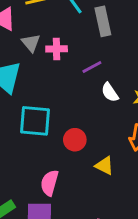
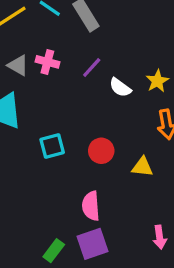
pink cross: (57, 49) -> (47, 62), turned 36
cyan square: (35, 121) -> (52, 146), size x0.7

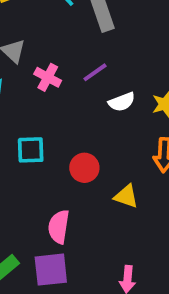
pink cross: (47, 62) -> (48, 77), moved
white semicircle: (120, 88) -> (122, 102), turned -70

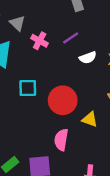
red circle: (84, 168) -> (63, 100), size x1.5
pink semicircle: (59, 227) -> (61, 140), moved

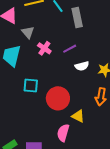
pink semicircle: (61, 140) -> (63, 133), moved

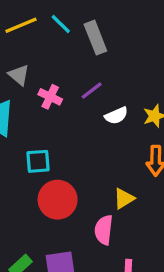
red circle: (58, 98) -> (58, 200), moved
yellow triangle: (78, 116) -> (124, 199), turned -48

